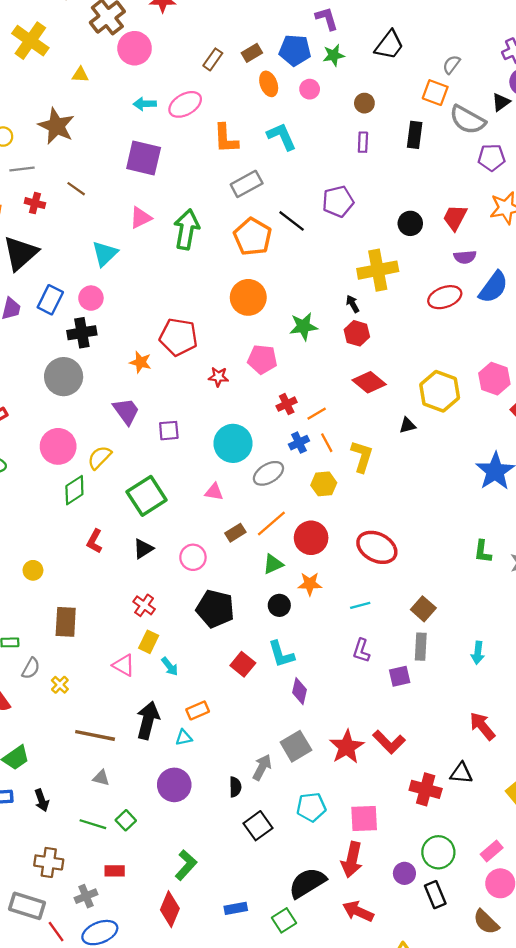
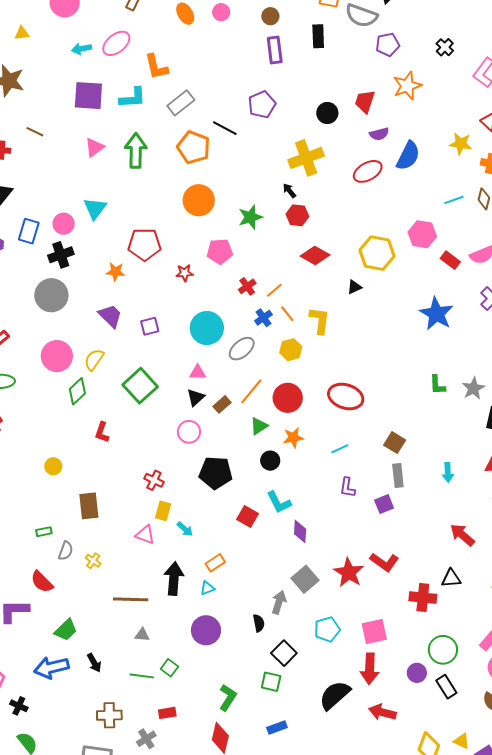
cyan L-shape: (282, 136) -> (133, 98), moved, turned 120
purple rectangle: (363, 142) -> (275, 50), size x1.5
cyan triangle: (105, 254) -> (95, 208), moved
black triangle: (143, 549) -> (196, 398), moved
green square: (284, 920) -> (271, 682), moved, turned -35

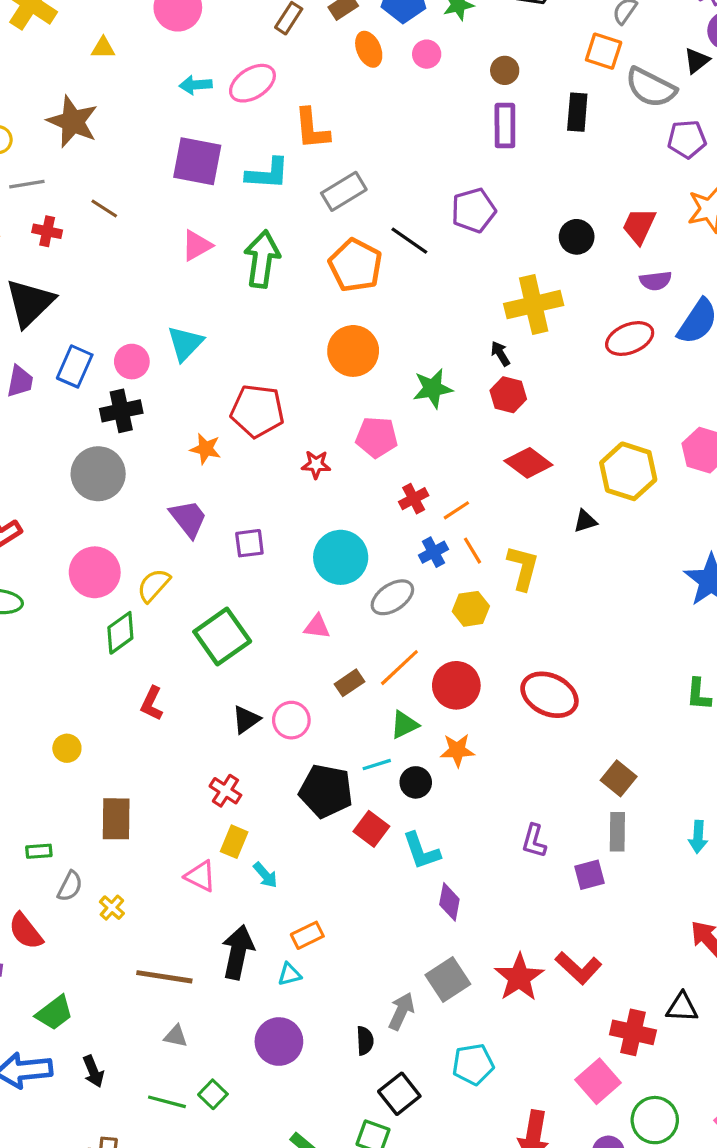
black triangle: (196, 398) -> (246, 720), moved
cyan line: (340, 449) -> (377, 765), moved
red square: (247, 517) -> (371, 829), moved
pink square: (374, 632) -> (598, 1081), moved, turned -36

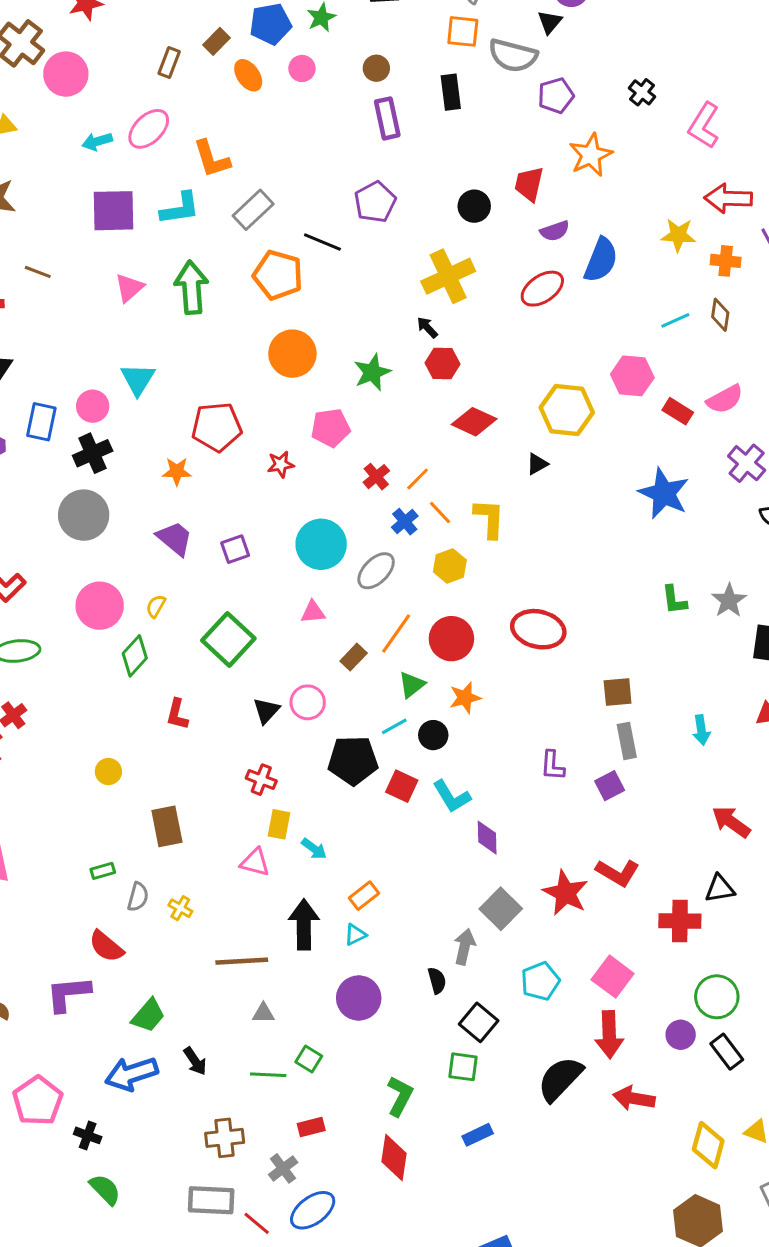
yellow semicircle: (154, 585) -> (156, 606), size x0.7
brown square: (619, 778) -> (618, 692), turned -32
pink square: (598, 1081) -> (613, 977), moved

